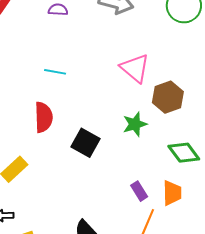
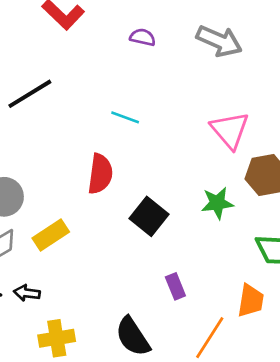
purple rectangle: (139, 191) -> (175, 286), moved

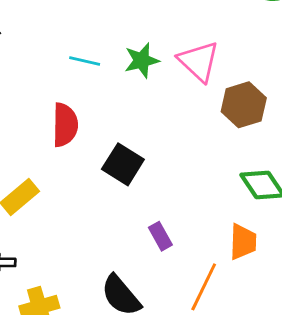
green star: (217, 203) -> (142, 60), moved

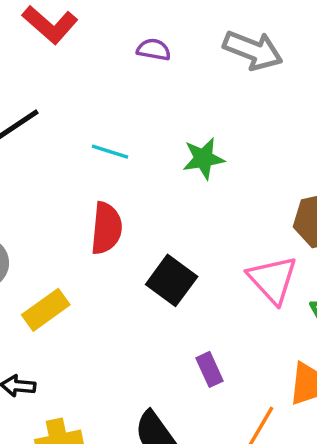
cyan line: (85, 61) -> (110, 152), moved
pink triangle: (199, 61) -> (273, 280), moved

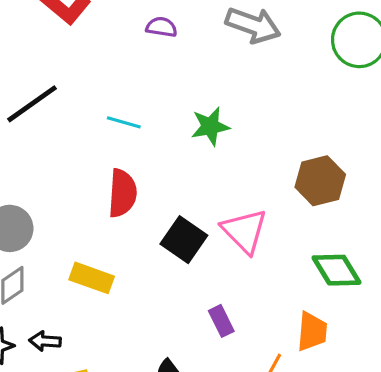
pink triangle: (273, 280) -> (244, 231), moved
yellow rectangle: (46, 310) -> (92, 278), moved, turned 57

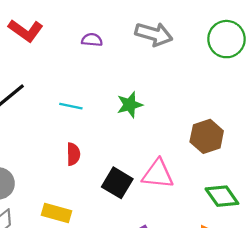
red semicircle: (122, 193) -> (73, 154), size x0.7
pink triangle: (244, 231) -> (158, 174), turned -36

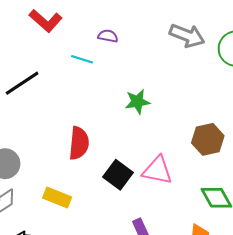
gray arrow: (154, 34) -> (187, 36), moved
cyan line: (71, 106) -> (82, 59), moved
red semicircle: (73, 154) -> (79, 143), size x1.5

